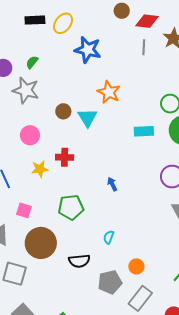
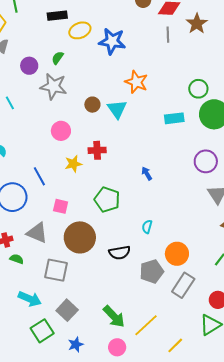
yellow ellipse: (63, 23) -> (80, 30), moved, turned 35
green pentagon: (71, 207) -> (107, 200), turned 30
orange circle: (136, 266) -> (177, 254), size x1.5

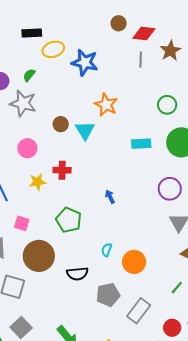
green circle: (198, 89) -> (167, 105), moved
orange circle: (177, 254) -> (134, 262), moved

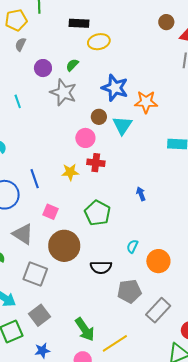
blue star: (85, 62) -> (115, 88), moved
orange star: (106, 105) -> (146, 102), turned -30
pink circle: (27, 148) -> (85, 138), moved

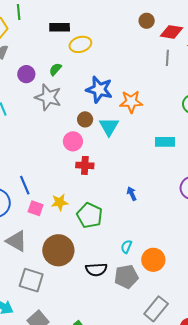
yellow star: (70, 172) -> (60, 202), moved
pink square: (50, 212) -> (36, 208), moved
gray pentagon: (129, 291) -> (126, 277), moved

